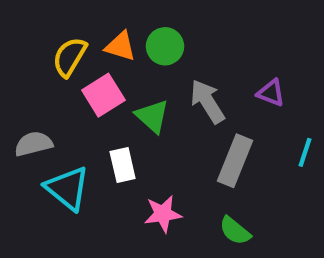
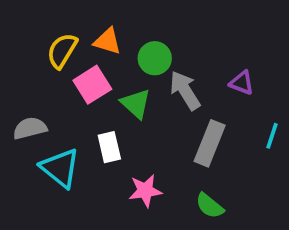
green circle: (165, 46) -> (155, 58), moved

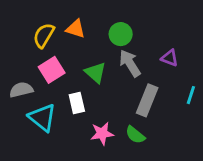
green circle: (155, 58) -> (121, 34), moved
pink square: (92, 85) -> (52, 70), moved
green semicircle: (210, 206) -> (135, 135), moved

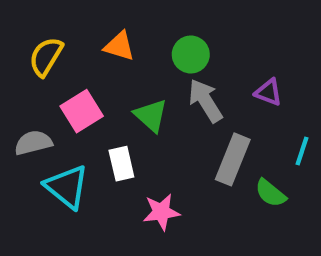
yellow semicircle: (44, 35) -> (46, 57), moved
green semicircle: (135, 135) -> (271, 193), moved

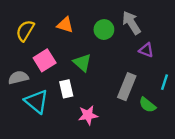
gray arrow: (205, 101) -> (131, 23), moved

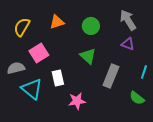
gray arrow: (131, 23) -> (128, 20), moved
orange triangle: (65, 25) -> (57, 22), turned -35
green triangle: (82, 63) -> (88, 56), moved
green semicircle: (147, 105) -> (137, 98), moved

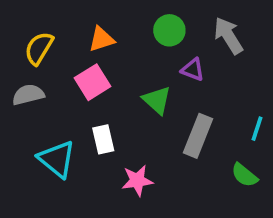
green circle: (91, 26) -> (169, 30), moved
purple triangle: (128, 44) -> (193, 70), moved
pink square: (39, 53) -> (93, 82), moved
gray semicircle: (16, 68) -> (28, 95), moved

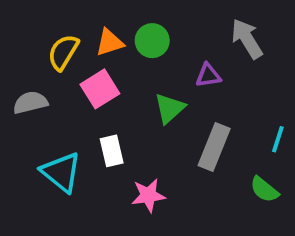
green circle: (169, 30) -> (152, 41), moved
yellow semicircle: (39, 48) -> (63, 52), moved
purple triangle: (193, 70) -> (208, 75), turned -30
green triangle: (157, 100) -> (170, 108), turned 36

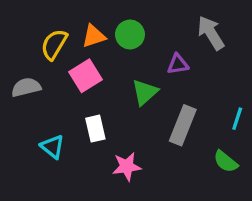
cyan triangle: (61, 172) -> (52, 147), size x0.7

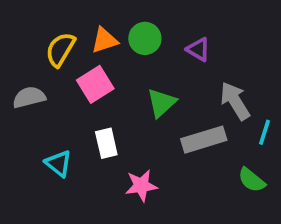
gray arrow: (211, 33) -> (235, 101), moved
purple triangle: (178, 64) -> (198, 49), moved, turned 40
gray rectangle: (183, 125) -> (204, 140), turned 51

